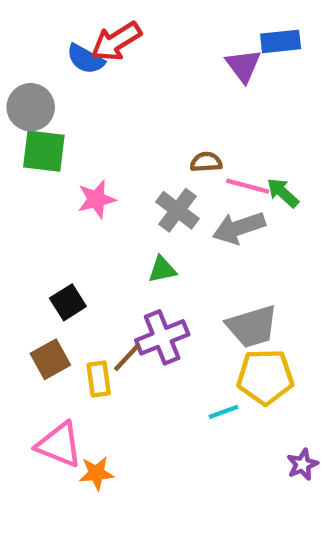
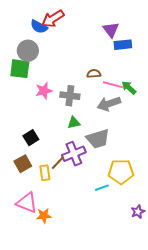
blue rectangle: (281, 41) -> (123, 45), moved
gray circle: (31, 107) -> (28, 51), moved
gray cross: (178, 210) -> (70, 96), moved, turned -30
gray trapezoid: (252, 326) -> (98, 139), moved

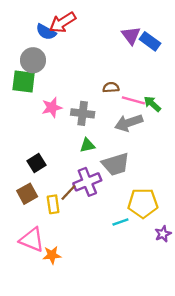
blue rectangle: (123, 45) -> (150, 41), moved, turned 42
purple star: (138, 212) -> (163, 234), moved

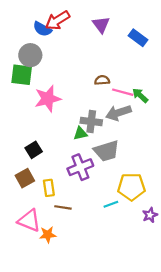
purple triangle: (131, 35) -> (101, 25), moved
pink star: (52, 107) -> (48, 99), size x1.4
gray cross: (83, 113) -> (91, 122), moved
brown line: (68, 193) -> (63, 207), moved, turned 56

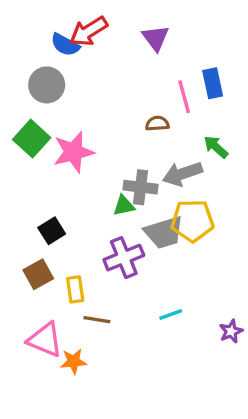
blue rectangle: (138, 38) -> (213, 83), moved, turned 42
green square: (22, 75) -> (32, 139), moved, turned 35
pink line: (123, 92) -> (184, 97), moved, turned 60
yellow pentagon: (131, 187) -> (192, 221), moved

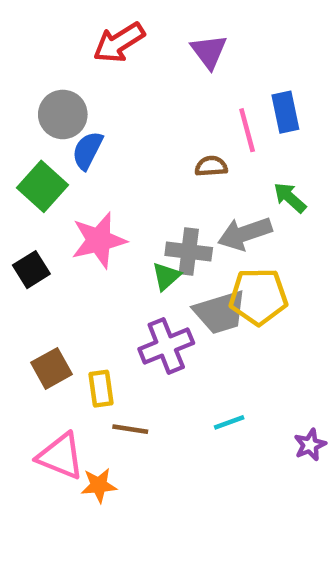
blue semicircle: (65, 45) -> (88, 150), moved, turned 88
pink star: (73, 152) -> (99, 240), moved
green triangle: (124, 206) -> (166, 276), turned -30
black square: (52, 231) -> (31, 270), moved

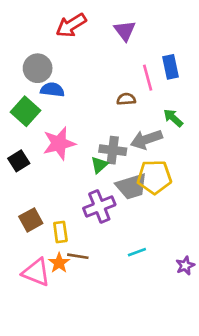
blue semicircle: (88, 150) -> (52, 90), turned 70
orange star: (99, 485) -> (59, 263), moved, turned -30

